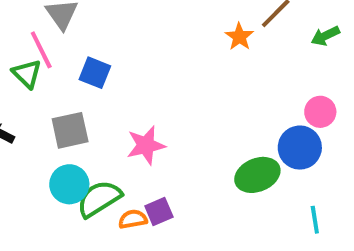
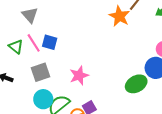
orange star: (239, 37) -> (119, 16), size x1.5
pink line: (41, 50) -> (34, 43), moved

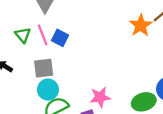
pink star: (79, 76) -> (100, 97), moved
cyan circle: (43, 99) -> (48, 90), moved

